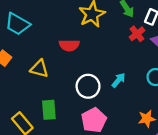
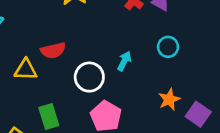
red semicircle: (69, 45) -> (53, 50), moved

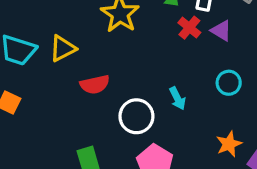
cyan arrow: (124, 61) -> (177, 98), turned 126
yellow triangle: (26, 70) -> (63, 48), moved, turned -30

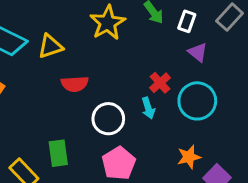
red cross: (189, 28) -> (160, 83), moved
cyan circle: (229, 83) -> (197, 101), size x1.6

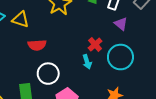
yellow triangle: (50, 46) -> (20, 19), turned 36
white circle: (108, 119) -> (48, 74), moved

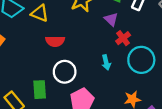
purple triangle: (121, 24) -> (111, 19), moved
red cross: (95, 45) -> (123, 38), moved

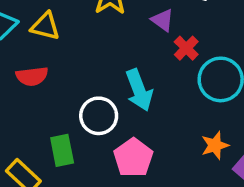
red semicircle: (55, 41) -> (32, 76), moved
cyan arrow: (106, 62) -> (139, 90), moved, size x1.6

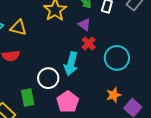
red cross: (186, 48) -> (89, 43), moved
cyan arrow: (139, 90) -> (71, 64), turned 35

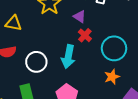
white circle: (48, 78) -> (36, 62), moved
orange star: (114, 95) -> (112, 77), moved

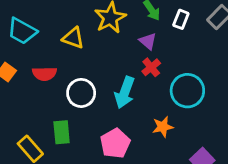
yellow triangle: (13, 23) -> (73, 38), moved
orange star: (112, 77) -> (163, 127), moved

